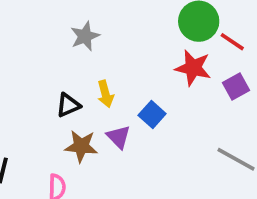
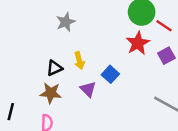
red star: (193, 68) -> (138, 43), turned 30
brown star: (81, 146) -> (51, 93), moved

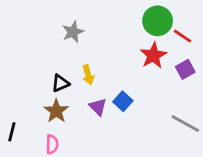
blue square: (110, 74) -> (123, 101), moved
brown star: (51, 93) -> (56, 111), turned 30

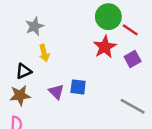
yellow arrow: (88, 75) -> (44, 53), moved
blue square: (123, 101) -> (78, 87), turned -35
brown star: (56, 111) -> (20, 95), turned 30

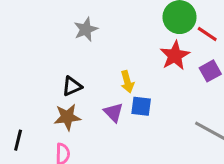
yellow arrow: (44, 53) -> (127, 82), moved

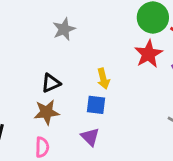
blue square: (141, 106) -> (96, 105), moved
purple triangle: (113, 112) -> (90, 137), moved

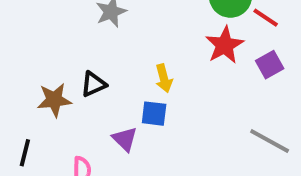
brown star: (47, 112) -> (54, 100), moved
purple triangle: (90, 137) -> (125, 139), moved

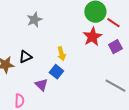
blue square: (154, 114) -> (56, 72), turned 32

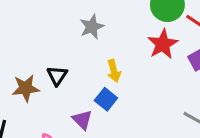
gray star: (34, 20) -> (92, 27), moved
black triangle: (25, 57) -> (57, 76), turned -32

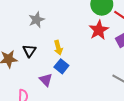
gray star: (92, 27) -> (37, 20), moved
yellow arrow: (114, 71) -> (58, 48), moved

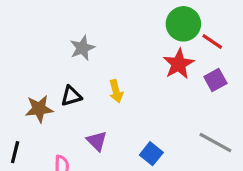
black triangle: (29, 51) -> (71, 96), turned 40
blue square: (61, 66) -> (151, 154), moved

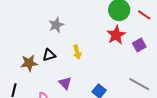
red line: (212, 41) -> (144, 15), moved

